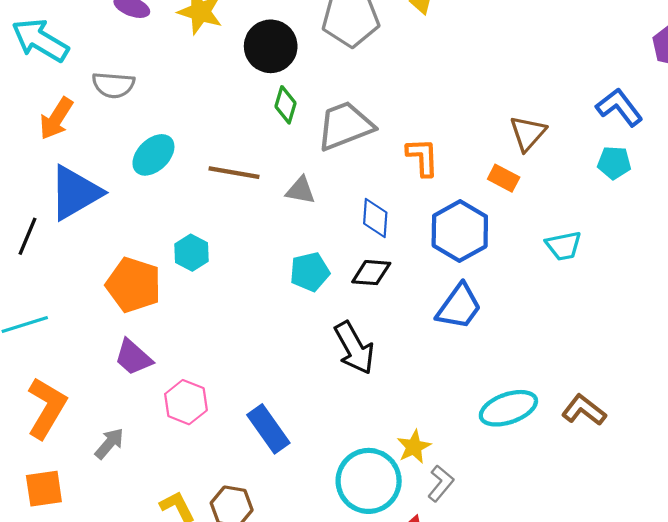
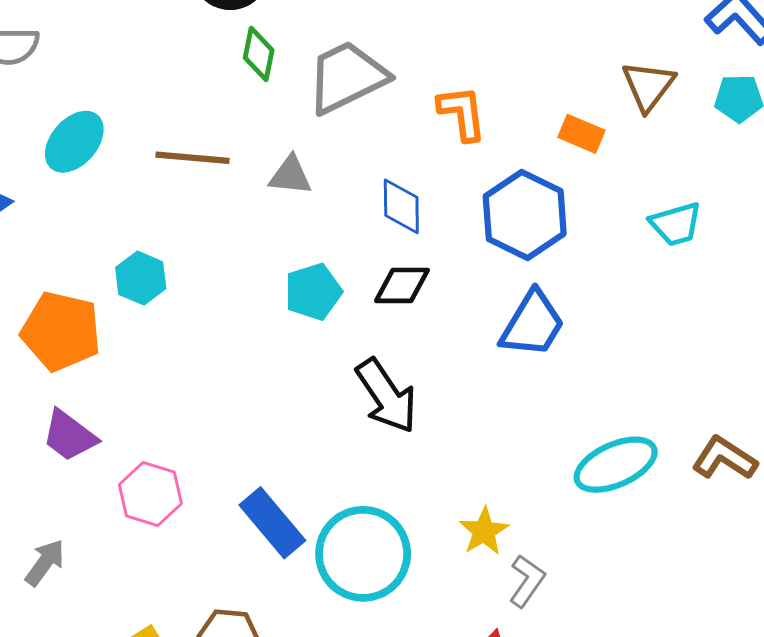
brown triangle: (528, 133) -> (648, 86), moved
cyan circle: (369, 481) -> (363, 554), moved

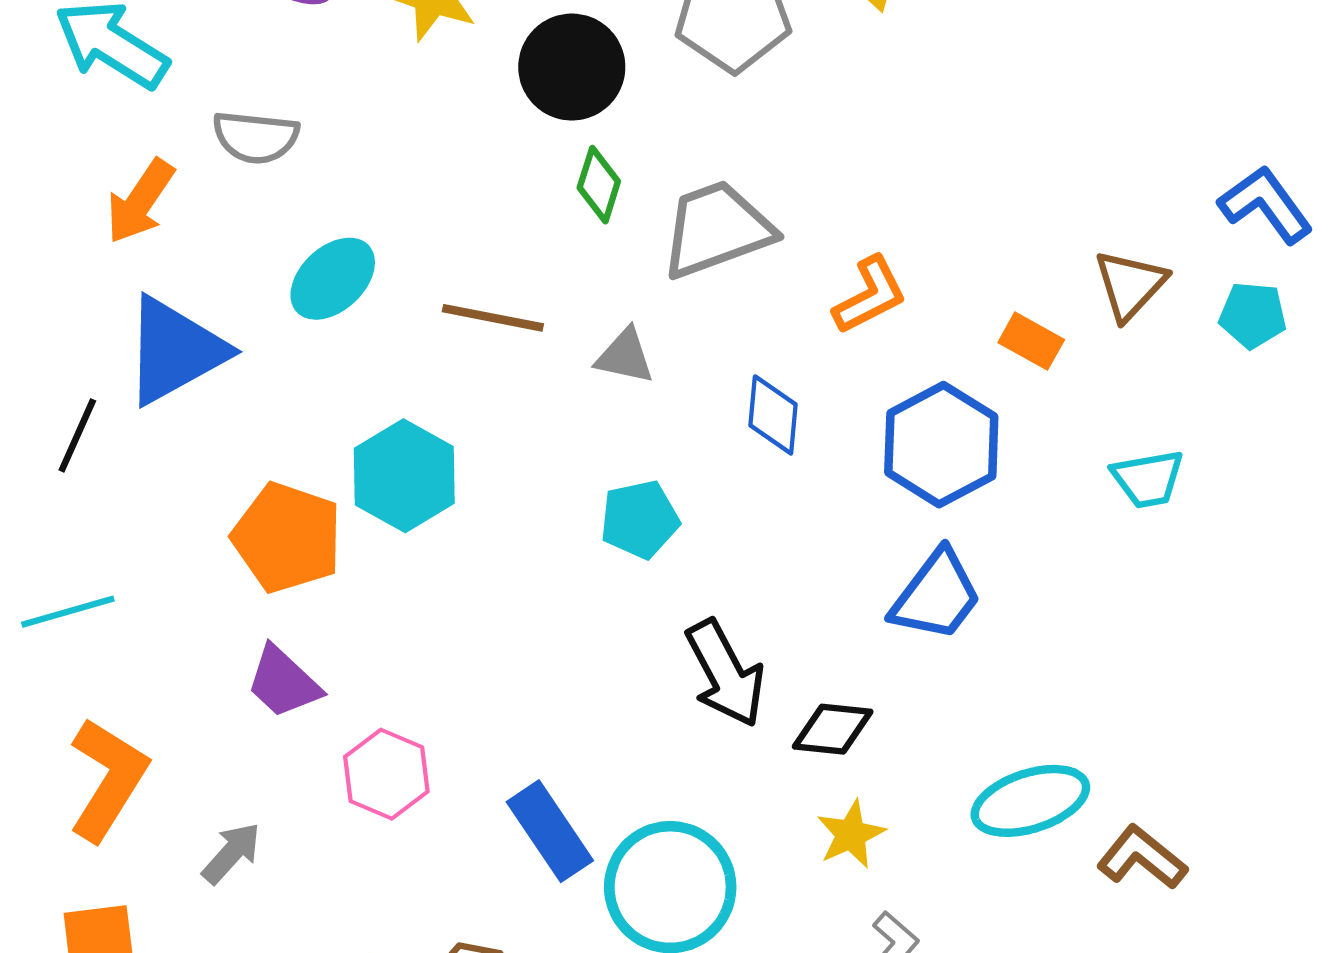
orange L-shape: (462, 113) -> (870, 295), turned 64
cyan hexagon: (141, 278) -> (404, 476), size x1.5
black diamond: (402, 285) -> (833, 729), moved
brown L-shape: (725, 458) -> (1142, 857), moved
yellow star: (484, 531) -> (851, 834), moved

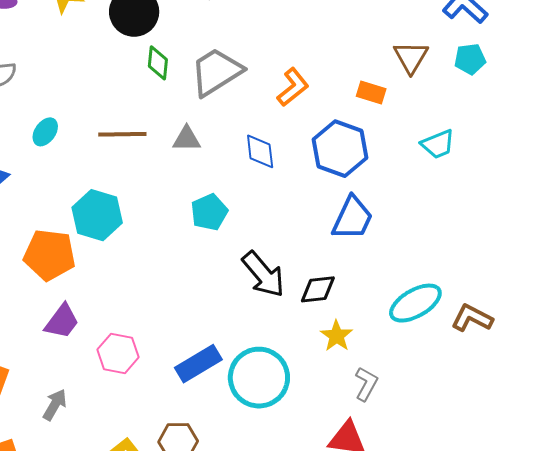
cyan ellipse: (333, 279) -> (45, 132), size x0.7
purple trapezoid: (283, 682) -> (62, 321), turned -84
blue rectangle: (550, 831) -> (198, 364), turned -75

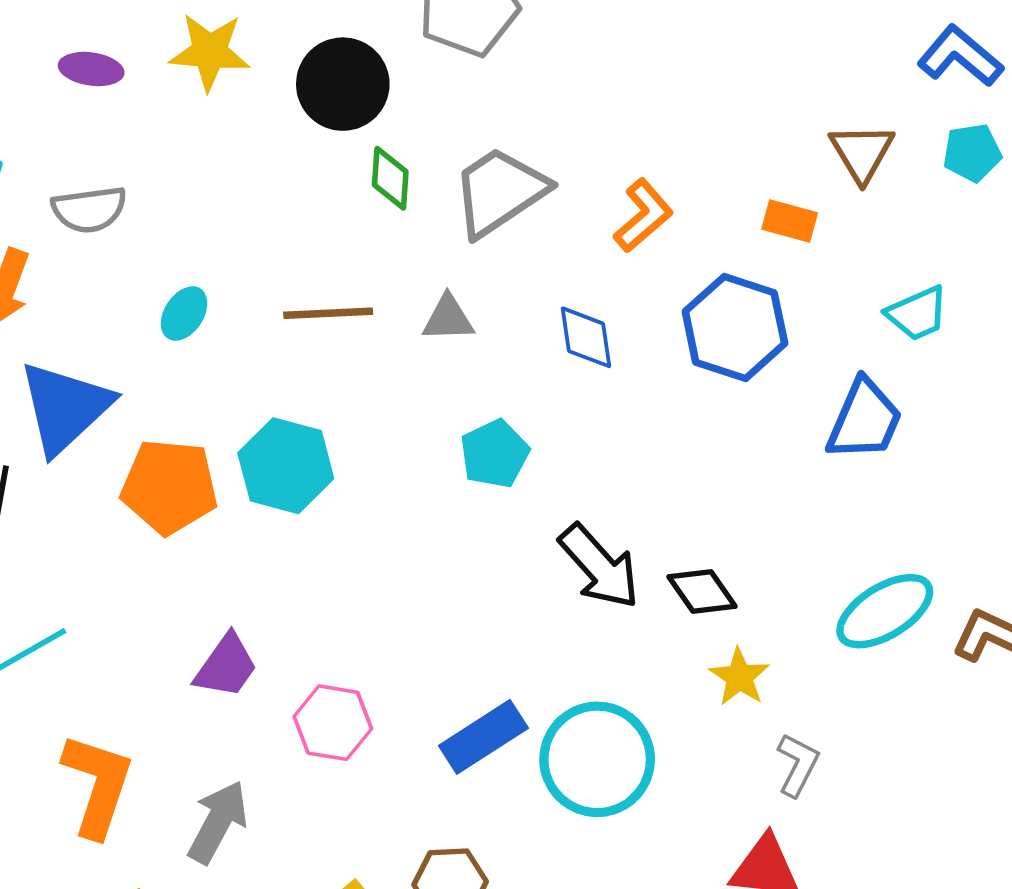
blue trapezoid: (352, 218) -> (865, 420), moved
orange pentagon: (50, 255) -> (169, 487), moved
black diamond: (318, 289) -> (702, 591), turned 63
gray arrow: (55, 405) -> (218, 822), size x1.4

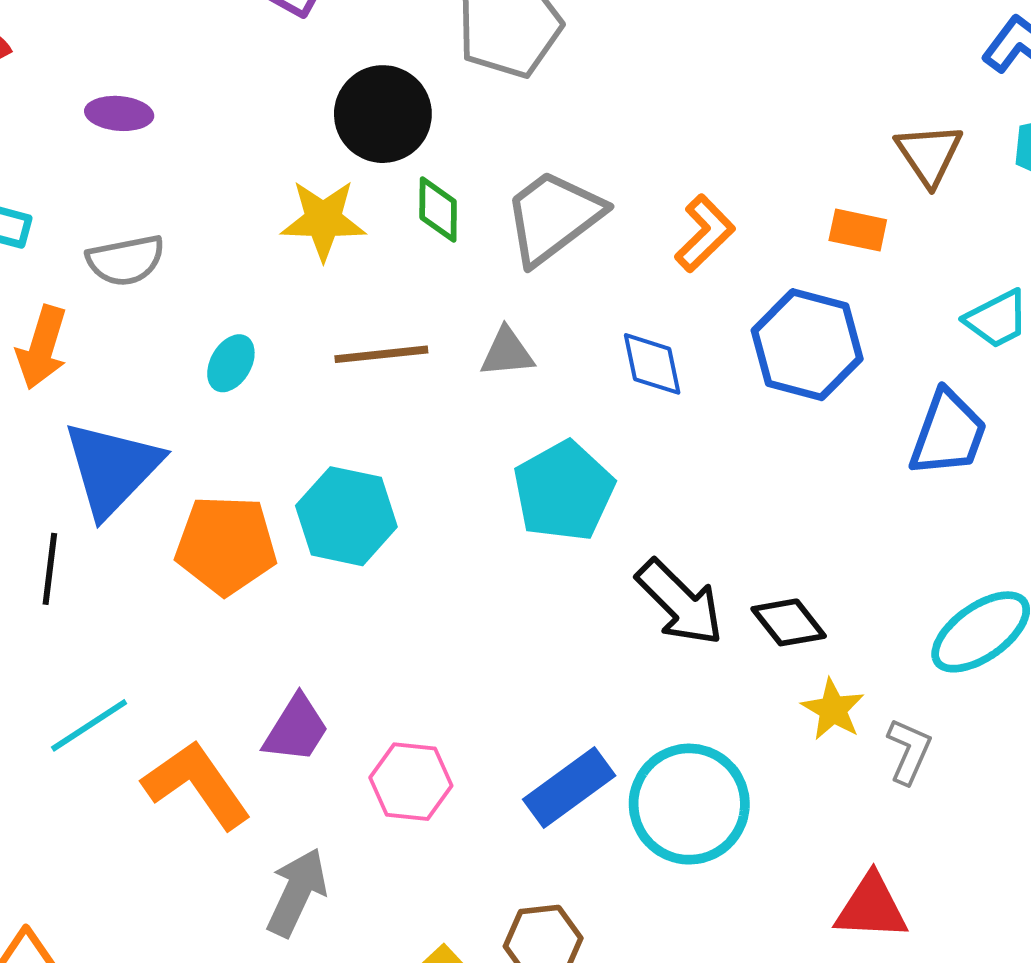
yellow star: (210, 52) -> (323, 220), moved
cyan pentagon: (495, 454) -> (564, 491), size x1.4
gray L-shape: (798, 765) -> (909, 751), moved
orange L-shape: (98, 785) -> (197, 785), moved, turned -50

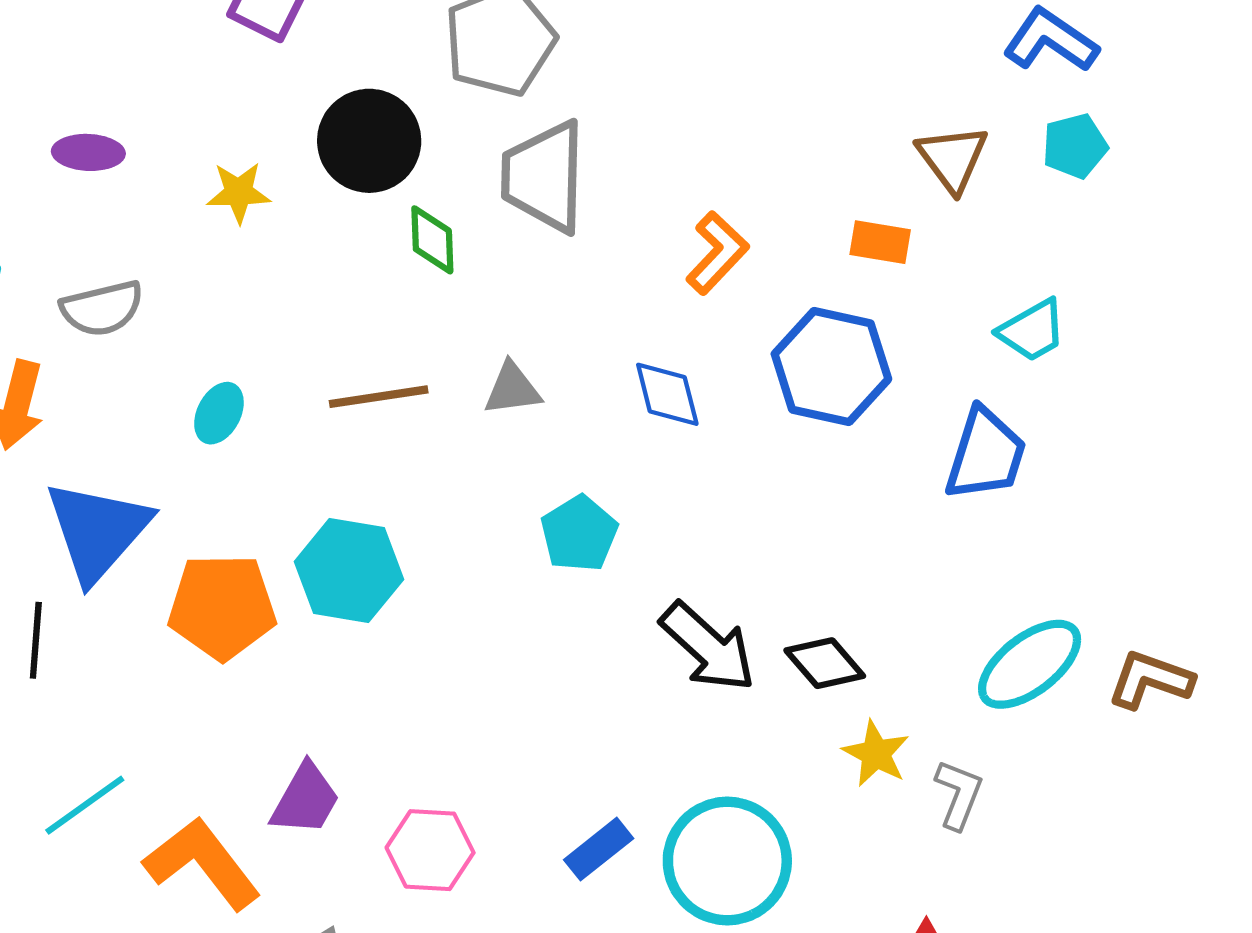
gray trapezoid: (553, 217) -> (544, 177), moved, turned -49
yellow star: (323, 220) -> (239, 192), moved, size x0.7
cyan pentagon: (564, 491) -> (579, 534), size x0.7
blue rectangle: (569, 788) -> (599, 849), size x0.7

